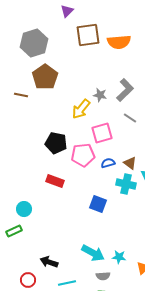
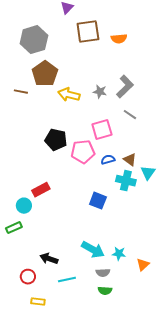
orange semicircle: (119, 42) -> (119, 39), size x0.7
yellow arrow: (81, 109) -> (69, 95), moved, turned 65
red rectangle: (55, 181) -> (41, 190), moved, turned -48

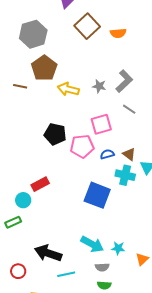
brown square: (88, 32) -> (87, 26), turned -35
blue square: (98, 201) -> (97, 195), size x1.5
black arrow: (49, 259) -> (48, 253), size x1.5
red circle: (28, 277) -> (18, 271), moved

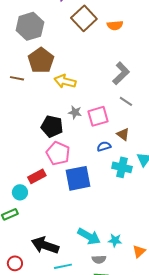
gray star: (99, 86) -> (75, 112), moved
pink pentagon: (82, 146) -> (58, 153), moved, turned 30
brown triangle: (129, 154) -> (123, 134), moved
blue square: (97, 195) -> (78, 178), moved, turned -32

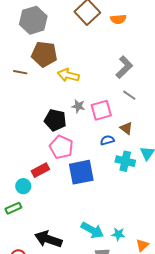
brown pentagon: (41, 60) -> (44, 54), turned -30

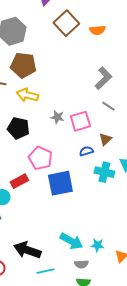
yellow arrow: (68, 75) -> (27, 95), moved
black pentagon: (55, 120) -> (18, 128), moved
brown triangle: (126, 128) -> (105, 139), turned 40

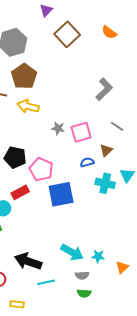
orange semicircle: (97, 30) -> (109, 32), moved, turned 42
brown pentagon: (23, 65) -> (24, 76), turned 30
gray line: (108, 106) -> (117, 126), moved
black pentagon: (18, 128) -> (15, 157), moved

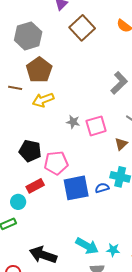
yellow arrow: (28, 106) -> (43, 100), turned -35
blue semicircle: (87, 162) -> (102, 188), moved
pink pentagon: (41, 169) -> (56, 163), turned -30

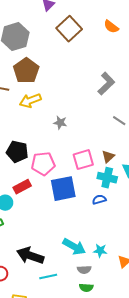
pink square: (96, 126) -> (83, 160), moved
brown triangle: (121, 144) -> (108, 157), moved
blue semicircle: (102, 188) -> (99, 200), moved

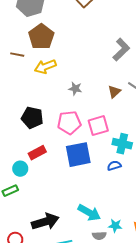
brown triangle: (108, 157) -> (114, 92), moved
pink pentagon: (43, 164) -> (69, 123), moved
cyan star: (100, 251) -> (115, 226), moved
black arrow: (30, 256) -> (45, 222), turned 144

